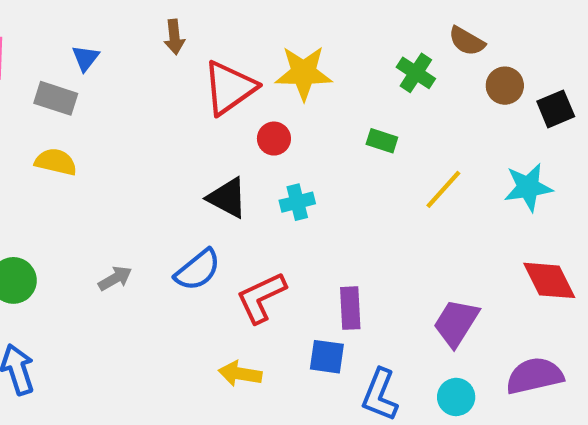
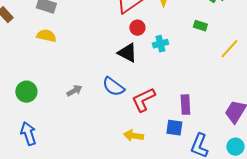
red circle: (274, 139) -> (137, 28), moved
cyan cross: (297, 202) -> (160, 44), moved
blue semicircle: (198, 270) -> (113, 87), turned 75

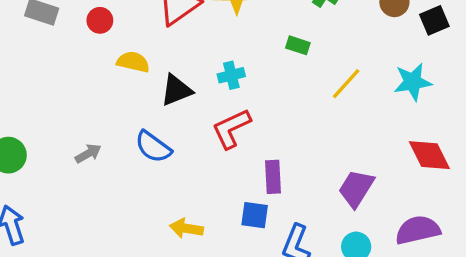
red circle: (137, 28) -> (100, 20), moved
yellow semicircle: (46, 36) -> (133, 62), moved
black triangle: (127, 53) -> (176, 90), turned -50
red L-shape: (143, 100) -> (231, 129), moved

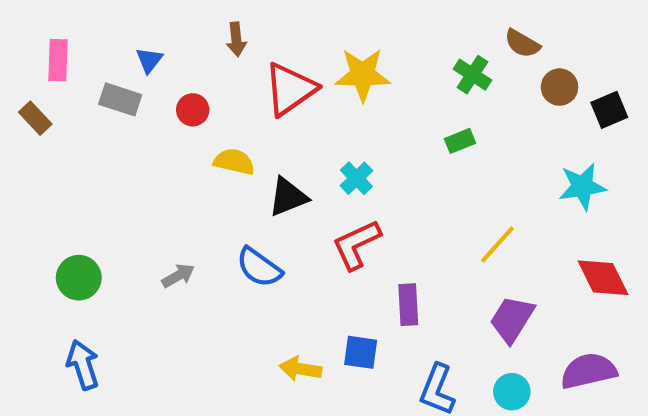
green rectangle: (298, 45) -> (460, 141), moved, turned -40
cyan cross: (231, 75) -> (356, 178), turned -30
yellow line: (346, 84) -> (497, 245), moved
blue square: (255, 215) -> (361, 352), moved

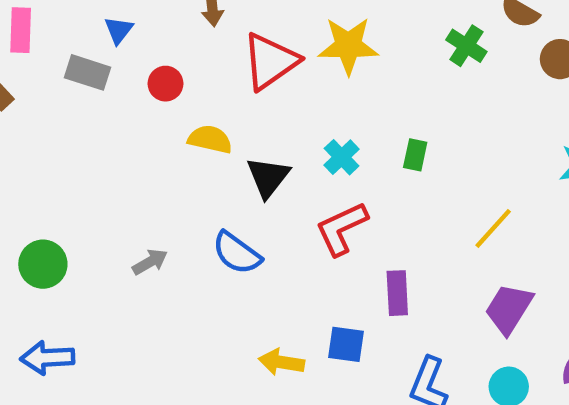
green rectangle: (460, 141) -> (415, 155), moved, turned -56
black triangle: (288, 197) -> (268, 177), turned -30
blue arrow: (83, 365) -> (47, 358), turned -75

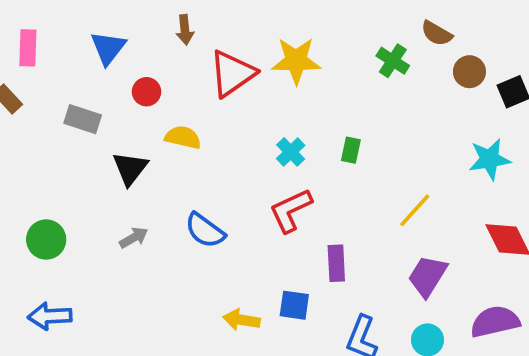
blue triangle: (119, 30) -> (108, 48), size x1.5
gray rectangle: (87, 72) -> (83, 119), moved
black triangle: (268, 177) -> (130, 168), moved

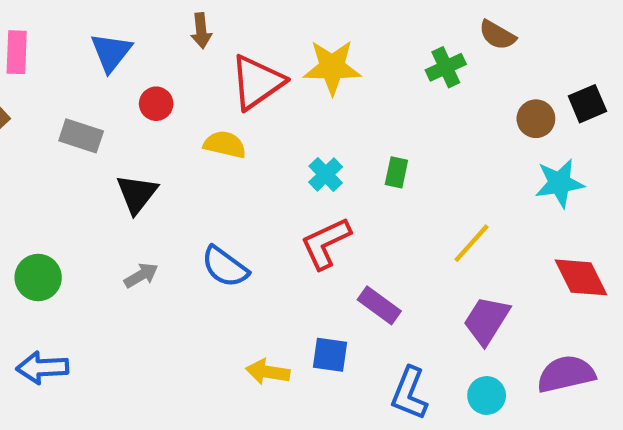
green cross: (393, 61) -> (446, 67), turned 32
brown circle: (469, 72) -> (536, 119), moved
yellow semicircle: (183, 137) -> (225, 144), moved
purple rectangle: (336, 263) -> (379, 305), turned -51

